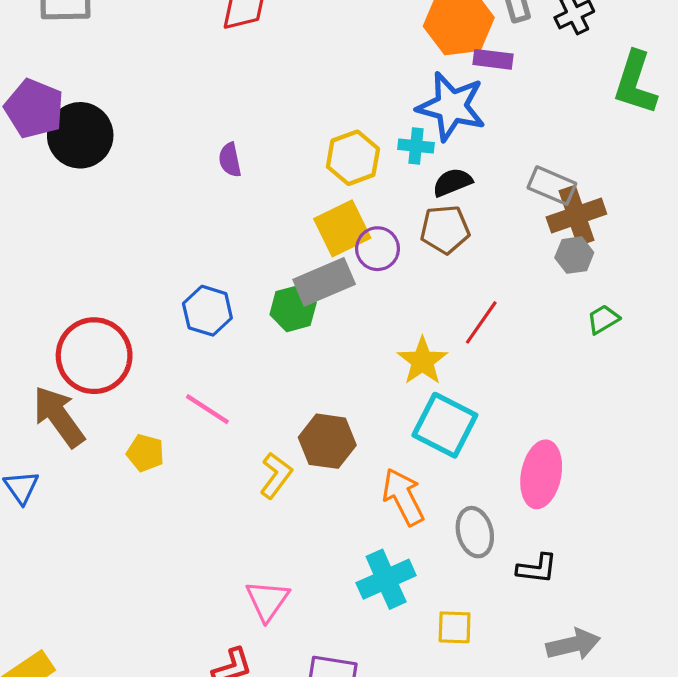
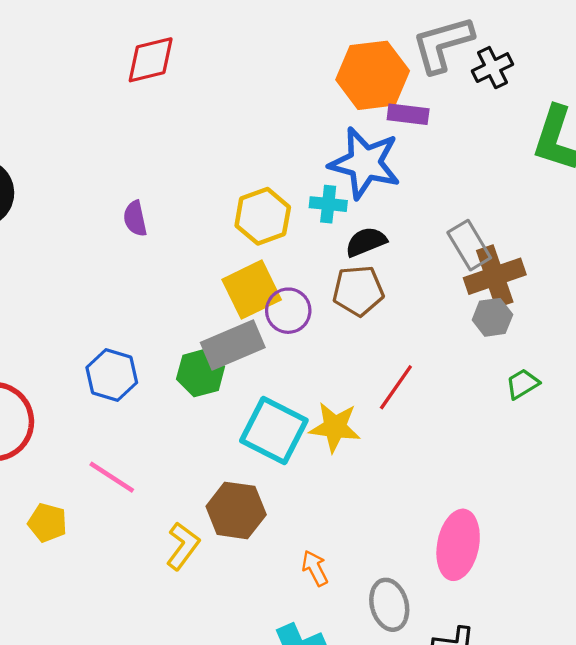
gray rectangle: (552, 186) -> (469, 245), turned 36
yellow star: (422, 361) -> (335, 427), turned -30
cyan square: (445, 425) -> (274, 431), moved
orange arrow: (403, 497) -> (315, 568), size x0.6

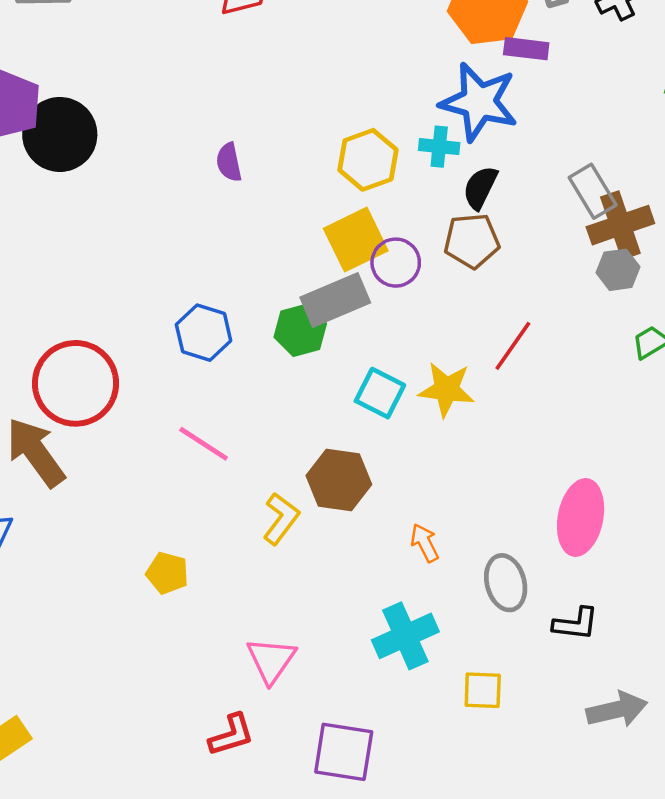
black semicircle: (366, 242) -> (480, 188), turned -42
cyan square: (274, 431) -> (380, 393), size x0.7
yellow pentagon: (47, 523) -> (167, 573), moved

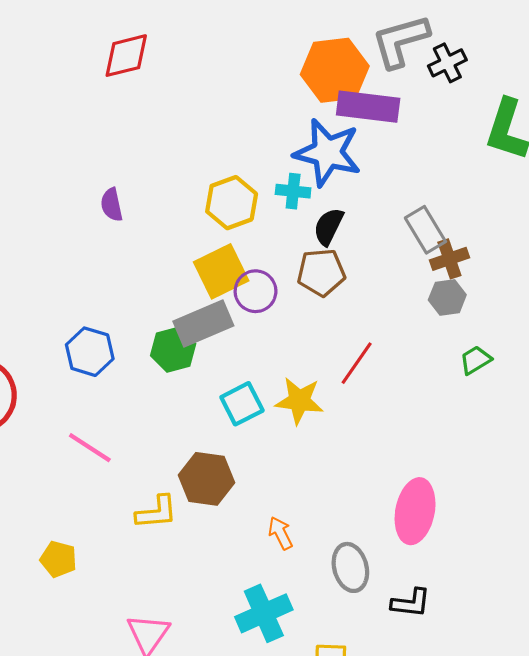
purple rectangle: (526, 49) -> (368, 107), size x1.6
brown cross: (620, 225) -> (449, 259), size x0.7
cyan square: (380, 393) -> (242, 404), turned 36
yellow L-shape: (281, 519) -> (156, 512), turned 48

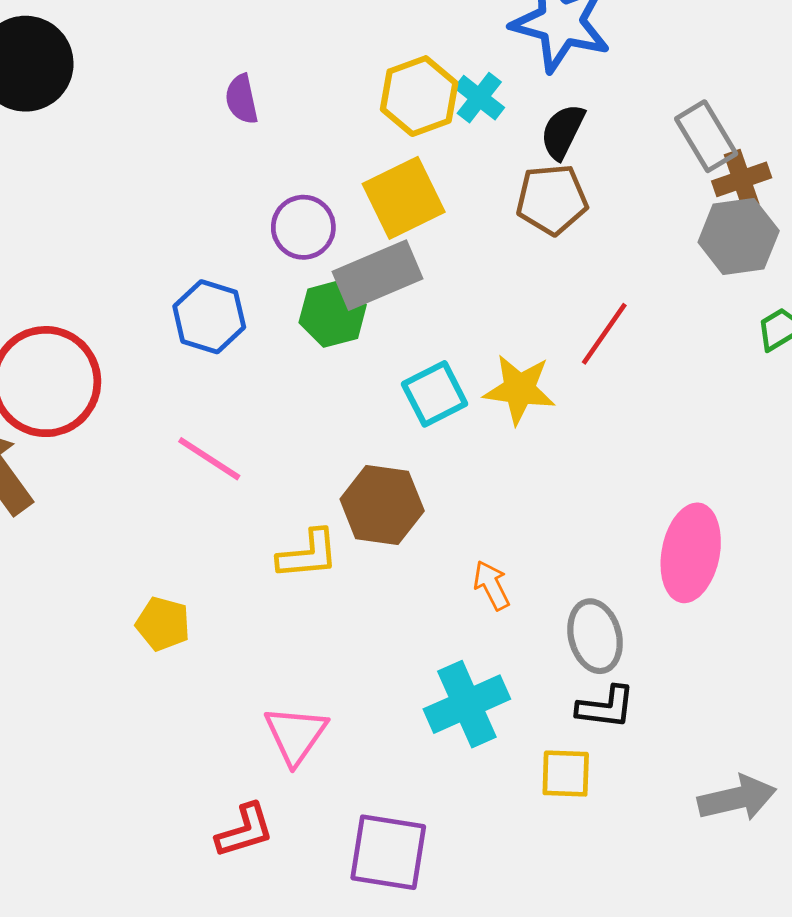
cyan cross: (293, 191) -> (479, 98), moved, turned 32
purple circle: (256, 291) -> (303, 227), moved
gray hexagon: (447, 297) -> (739, 236), size x1.4
black L-shape: (411, 603) -> (606, 707), moved

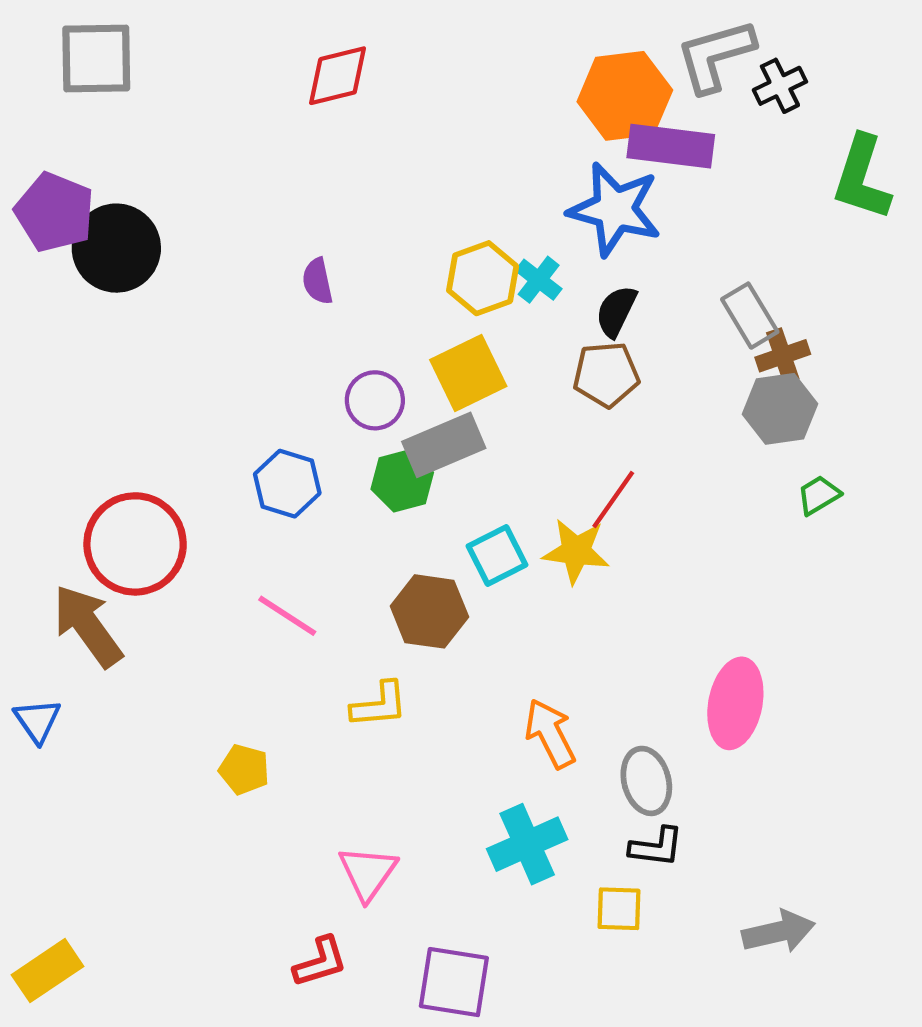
red line: (604, 334) -> (613, 499), moved
brown hexagon: (382, 505) -> (429, 611), moved
orange arrow: (492, 585) -> (550, 734), size x1.5

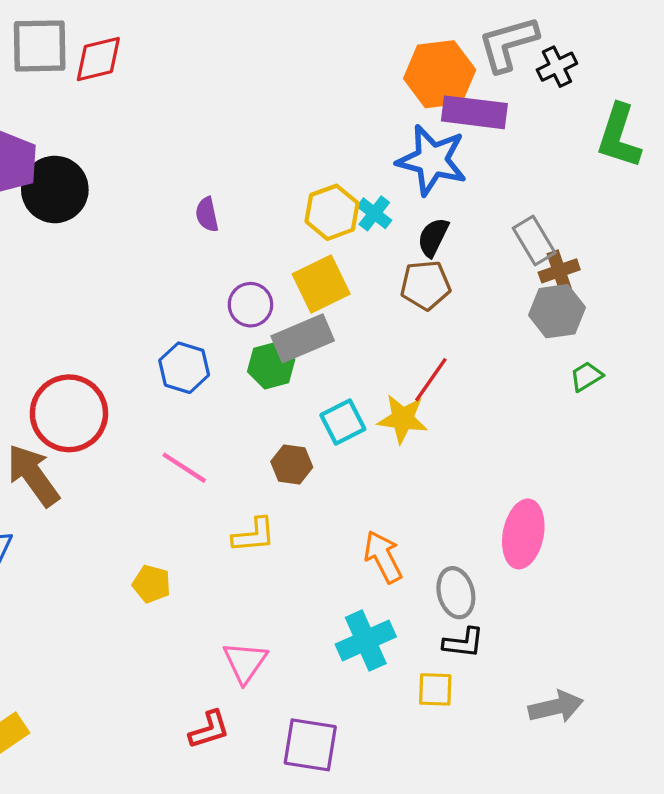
red diamond: (338, 76) -> (98, 59), moved
brown hexagon: (429, 611) -> (292, 464), size x0.7

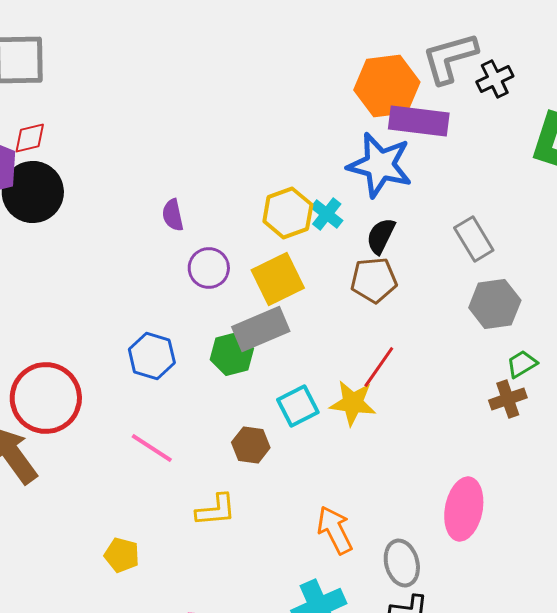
red diamond: (98, 59) -> (30, 138), moved, size x0.7
brown cross: (559, 271) -> (508, 399), moved
purple circle: (250, 305) -> (209, 268), moved

